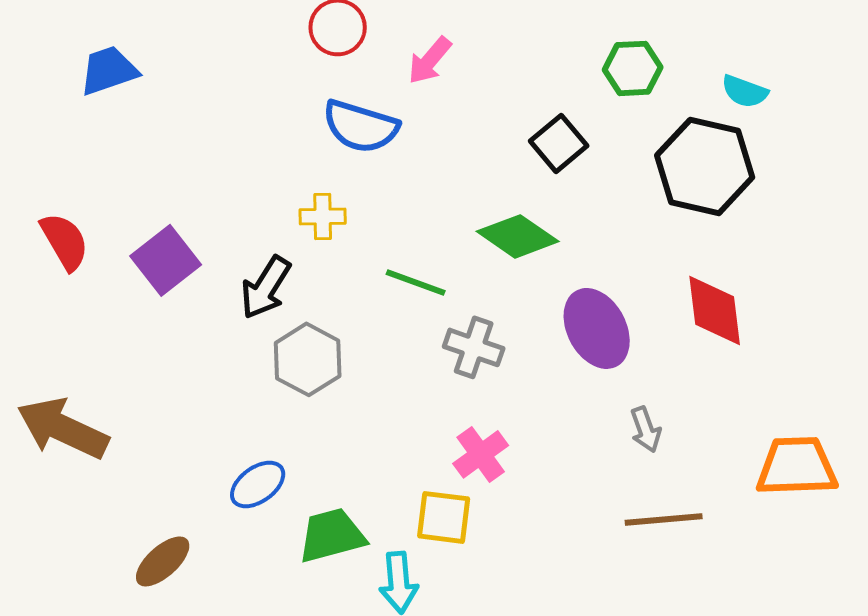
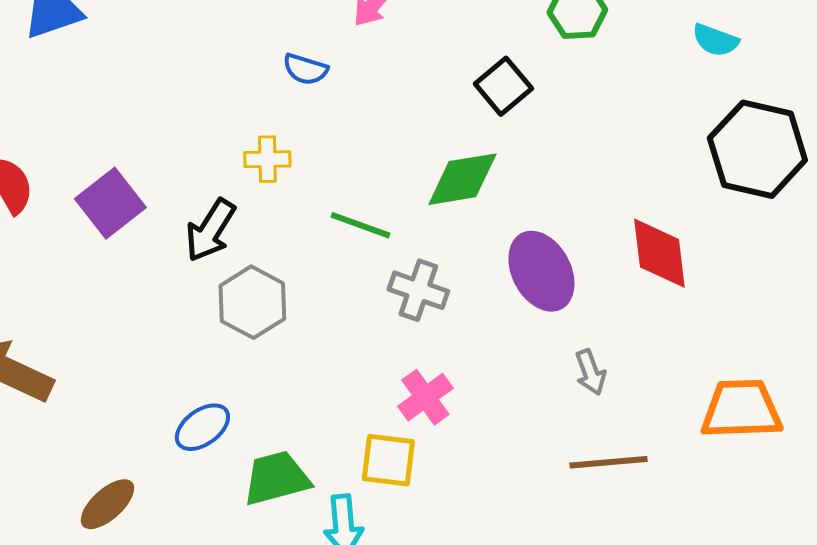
cyan semicircle: (745, 91) -> (715, 40), moved
blue semicircle: (361, 126) -> (305, 69), size x0.6
black hexagon: (705, 166) -> (757, 149), moved
green diamond: (518, 236) -> (462, 179), turned -44

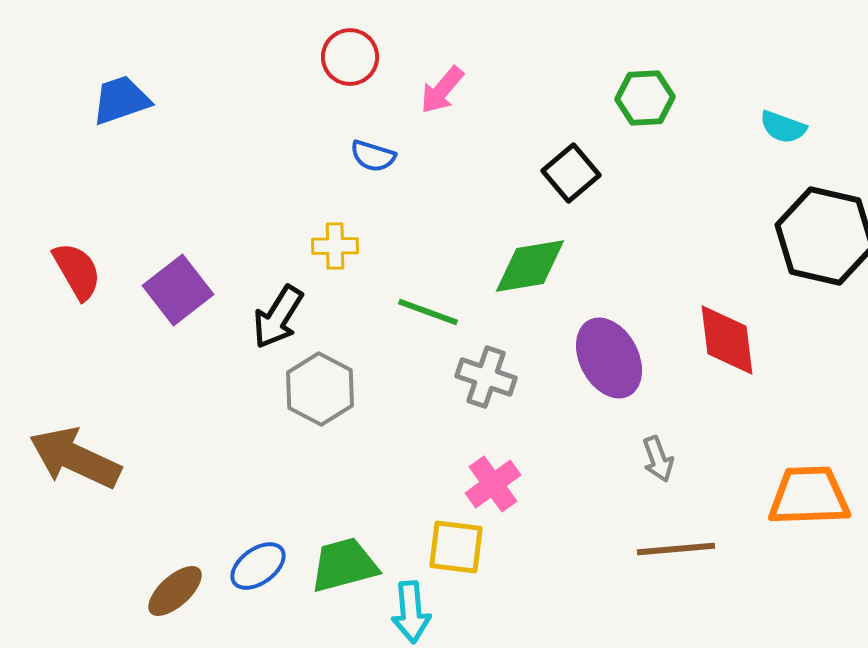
blue ellipse: (202, 427) -> (258, 566), moved

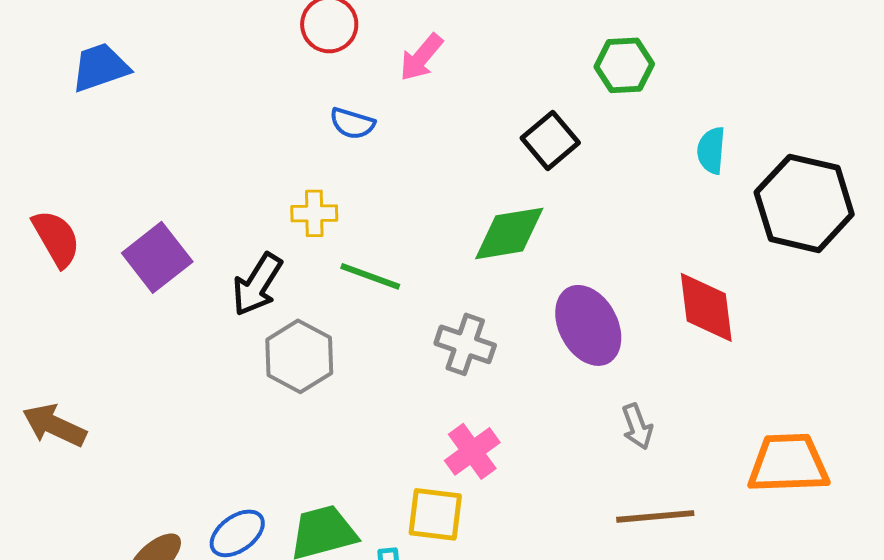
cyan semicircle: (783, 127) -> (711, 150), moved, turned 75
green line: (428, 312) -> (370, 276), moved
brown arrow: (75, 458) -> (54, 425), size x0.7

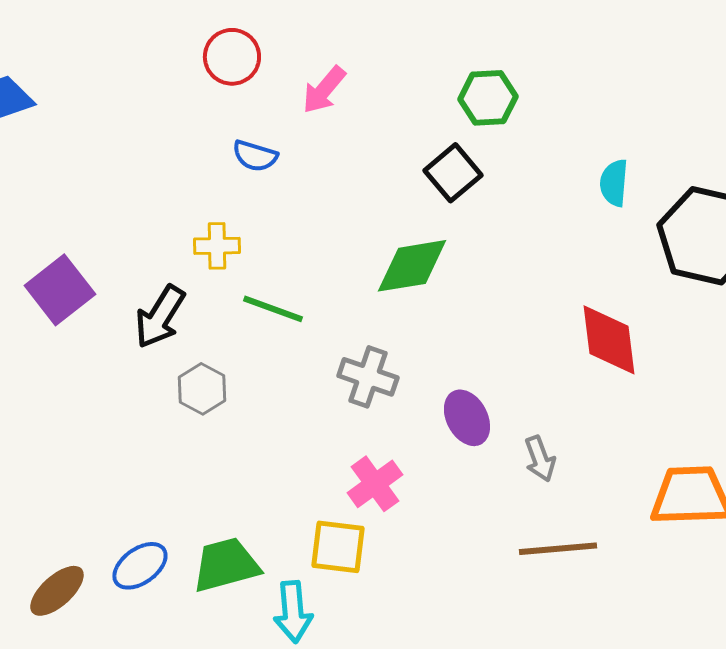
green hexagon: (624, 65) -> (488, 98), moved
purple ellipse: (588, 325) -> (467, 418), moved, size x0.7
gray hexagon: (299, 356) -> (202, 389), size x0.7

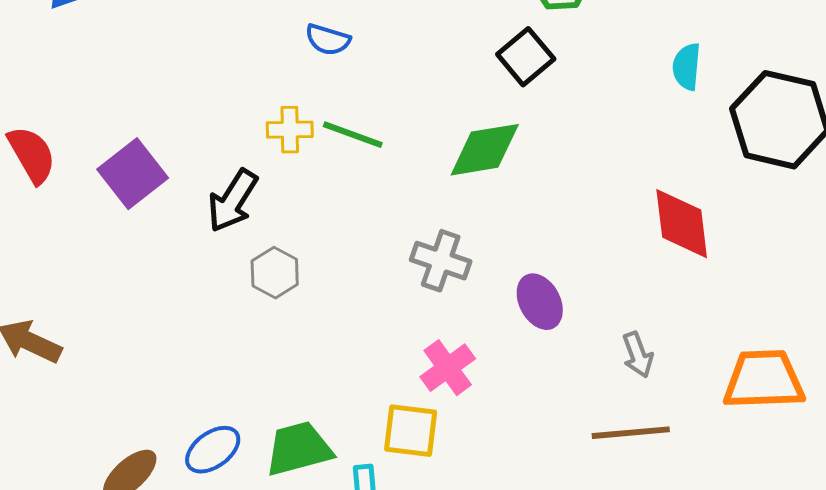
green line: (273, 309) -> (353, 135), moved
gray arrow: (540, 459) -> (638, 355), moved

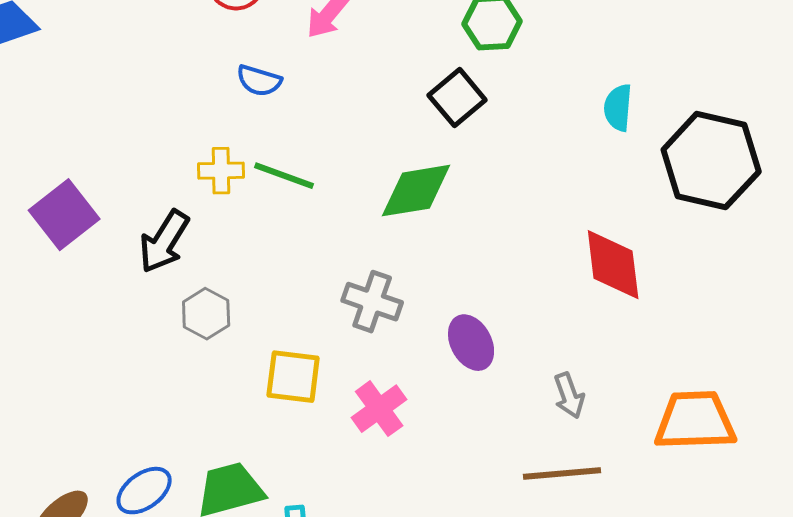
yellow square: (411, 431) -> (293, 377), moved

